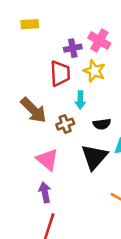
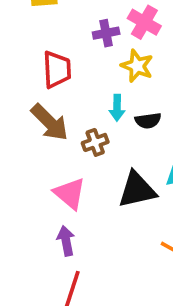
red trapezoid: (60, 73) -> (57, 70), moved
black semicircle: (102, 124) -> (148, 121), moved
black triangle: (94, 157) -> (137, 190), turned 36

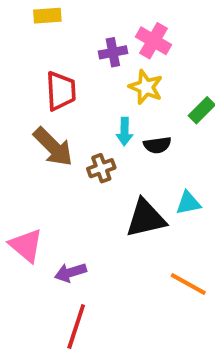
pink triangle: (70, 193) -> (26, 245), moved
purple arrow: (66, 241) -> (70, 272), turned -96

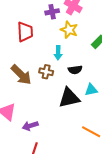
black semicircle: (157, 145) -> (75, 70), moved
brown arrow: (53, 147) -> (21, 75), moved
brown cross: (101, 168) -> (46, 72), turned 32

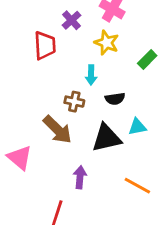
purple cross: (52, 12) -> (71, 20), moved, turned -32
brown arrow: (21, 75) -> (57, 130), moved
purple arrow: (30, 126) -> (80, 177), moved, turned 112

